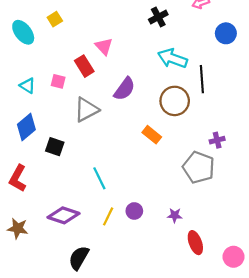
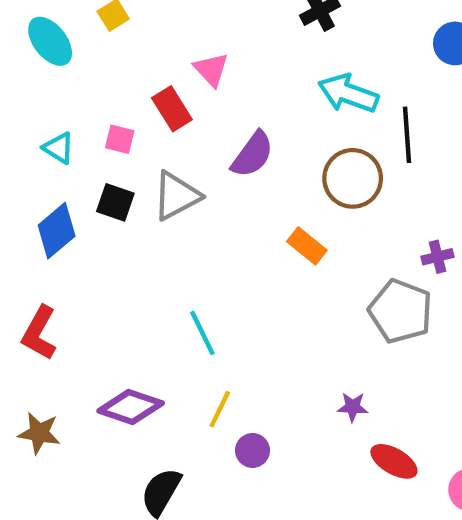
black square: (55, 147) -> (115, 202), moved
purple circle: (134, 211) -> (252, 450), moved
red ellipse: (195, 243) -> (394, 461), turned -40

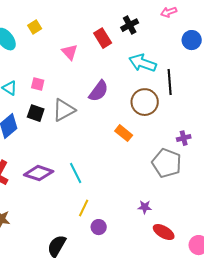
pink triangle: (211, 70) -> (70, 52), moved
red rectangle: (172, 109) -> (103, 38), moved
purple diamond: (131, 407) -> (39, 173), moved

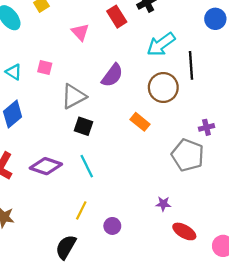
cyan arrow: (143, 63) -> (161, 44), turned -56
black square: (36, 113) -> (84, 126), moved
yellow line: (84, 208) -> (81, 210), moved

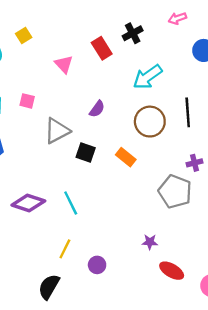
black line: (191, 65) -> (188, 112), moved
purple semicircle: (112, 75) -> (97, 109), size x0.7
black square: (84, 126) -> (86, 153), moved

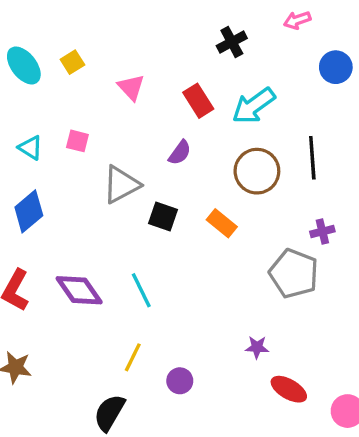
yellow square: (24, 36) -> (72, 62), moved
red rectangle: (102, 48) -> (198, 101), moved
purple diamond: (28, 203) -> (79, 290), turned 36

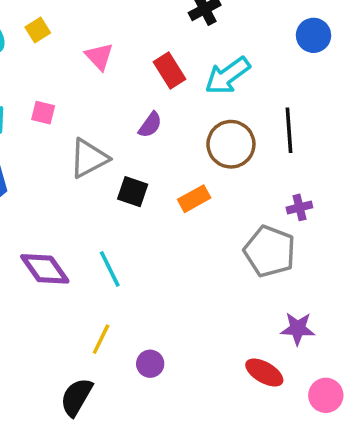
orange rectangle: (222, 223) -> (194, 199), turned -68
purple star: (257, 347) -> (298, 329), moved, size x1.4

